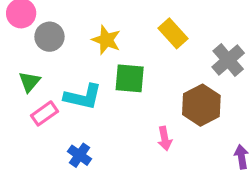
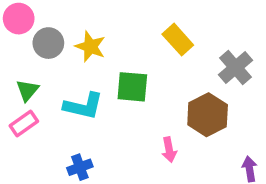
yellow star: (106, 40) -> (90, 47), moved
pink rectangle: (44, 113) -> (24, 124), moved
blue cross: (80, 155) -> (80, 167), turned 35

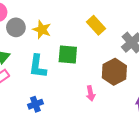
cyan L-shape: (83, 106) -> (38, 66), turned 85

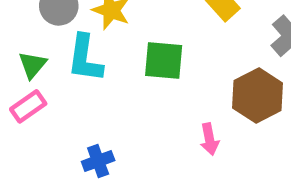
cyan L-shape: (38, 66) -> (85, 58), moved

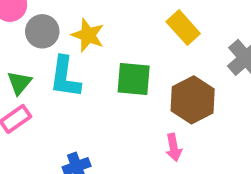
brown hexagon: (258, 95) -> (193, 100), moved

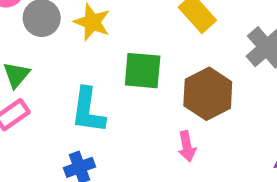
cyan L-shape: (65, 77) -> (88, 111), moved

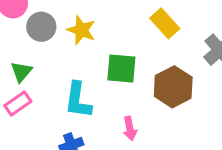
pink arrow: (187, 146) -> (130, 129), moved

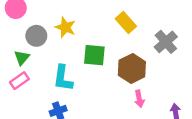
gray circle: (41, 27) -> (36, 36), moved
pink arrow: (130, 129) -> (139, 99), moved

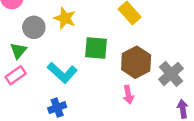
gray cross: (166, 42) -> (171, 74), moved
cyan L-shape: (63, 78) -> (62, 73), turned -56
pink arrow: (139, 99) -> (128, 95), moved

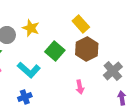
green square: (96, 48) -> (55, 51), turned 36
brown hexagon: (136, 62) -> (87, 49), moved

